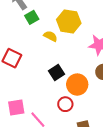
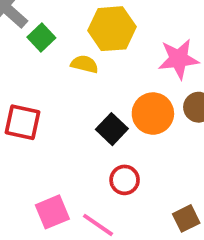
orange circle: (77, 85) -> (153, 114), moved
red circle: (65, 104) -> (125, 180), moved

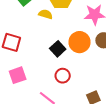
pink square: (52, 212) -> (18, 75), moved

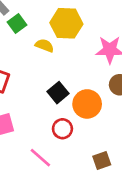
orange circle: (80, 42) -> (87, 104), moved

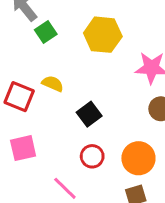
yellow semicircle: (44, 45) -> (53, 84), moved
orange circle: (87, 104) -> (138, 158), moved

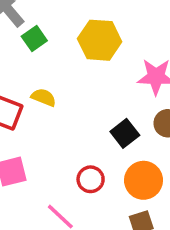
black square: (89, 114) -> (125, 133), moved

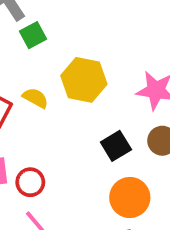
yellow hexagon: (100, 40) -> (84, 80), moved
red circle: (91, 179) -> (30, 182), moved

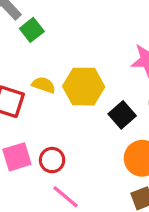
yellow hexagon: (84, 80) -> (84, 87), moved

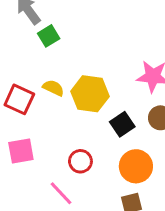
red circle: (52, 160) -> (80, 161), moved

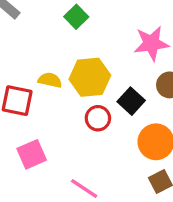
green square: (49, 36) -> (76, 17), moved
red circle: (80, 161) -> (98, 118), moved

